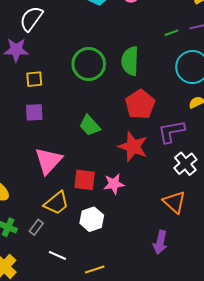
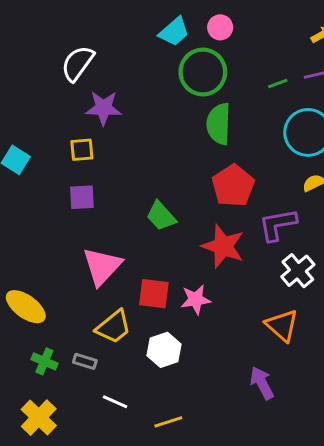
purple star: (16, 50) -> (104, 108), moved
green circle: (89, 64) -> (203, 72), moved
gray rectangle: (36, 227) -> (85, 361), turned 70
purple arrow: (160, 242) -> (262, 383), turned 140

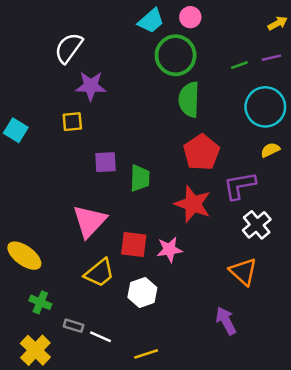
purple square: (82, 197) -> (106, 162), moved
green trapezoid: (161, 216) -> (140, 178), turned -136
gray rectangle: (85, 361) -> (74, 326), moved

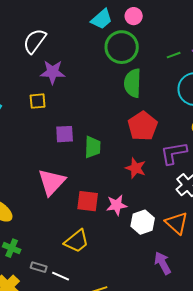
red star: (193, 204) -> (136, 168), size x0.7
yellow trapezoid: (99, 273) -> (77, 241), moved
white hexagon: (142, 292) -> (143, 222), moved

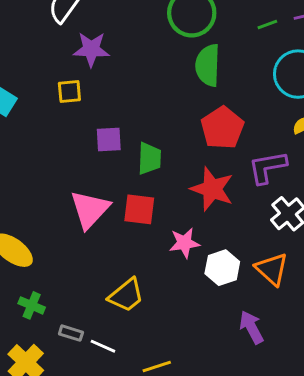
red star: (136, 168) -> (212, 189), size x1.4
red square: (88, 201) -> (139, 209), moved

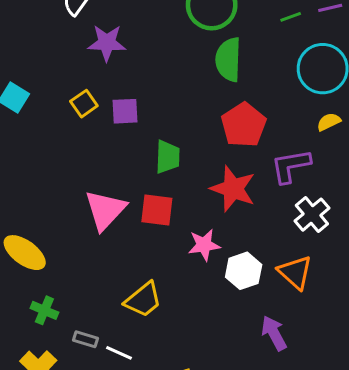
yellow square: (69, 91) -> (84, 104), moved, turned -30
purple square: (109, 140) -> (125, 111), moved

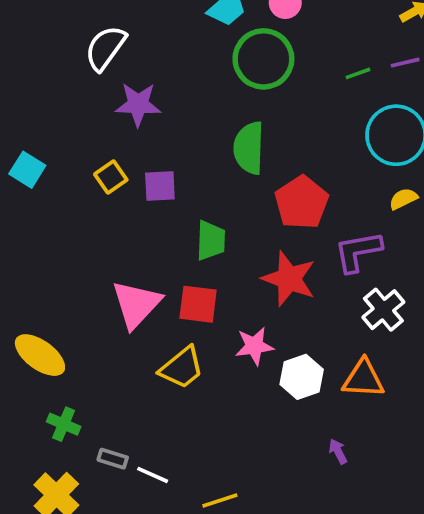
green semicircle: (228, 59) -> (249, 148), moved
orange triangle: (295, 272) -> (363, 379), turned -39
yellow trapezoid: (143, 300) -> (182, 368), moved
purple arrow: (274, 333) -> (338, 451), size x0.6

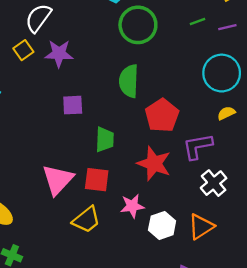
green line: (358, 73) -> (198, 21), moved
yellow square: (111, 177) -> (23, 50), moved
orange triangle: (363, 379) -> (201, 227), turned -36

